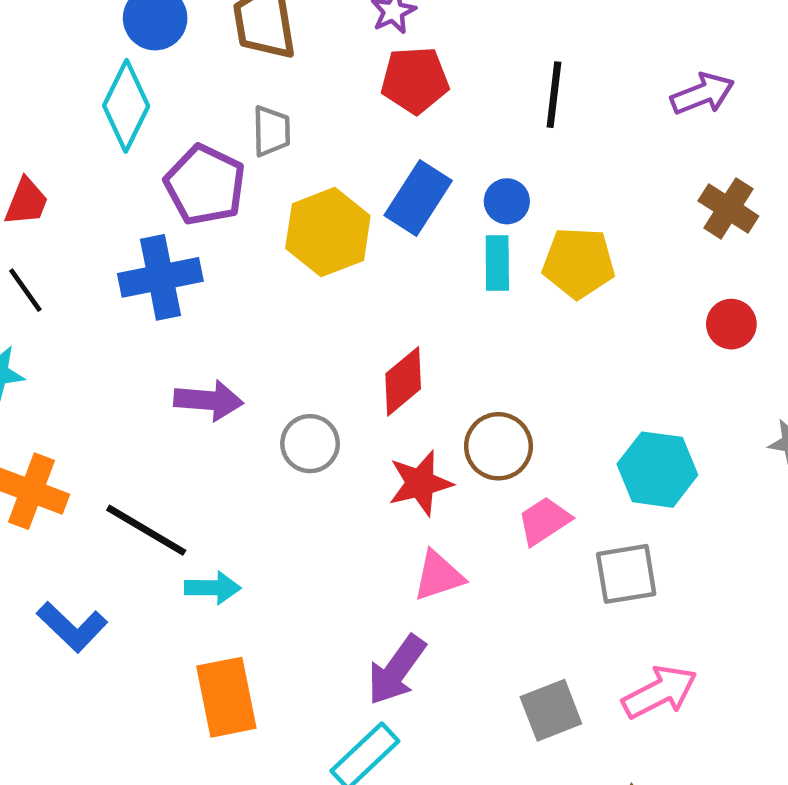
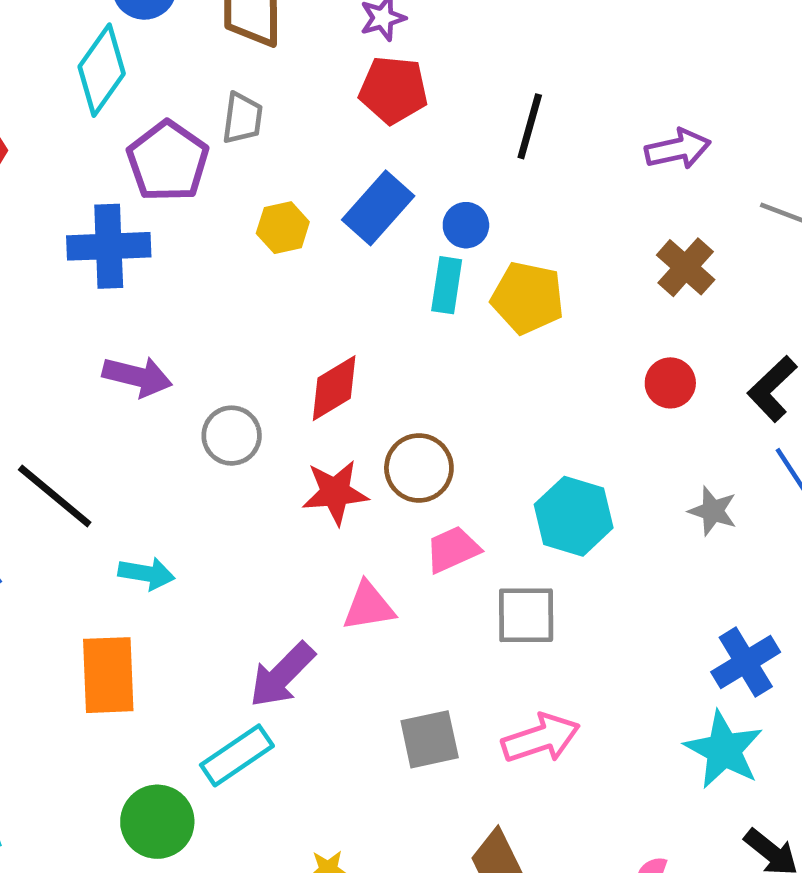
yellow hexagon: (328, 232) -> (283, 228), size x0.6
pink triangle: (438, 576) -> (369, 606), moved
cyan arrow: (213, 588) -> (146, 574), moved

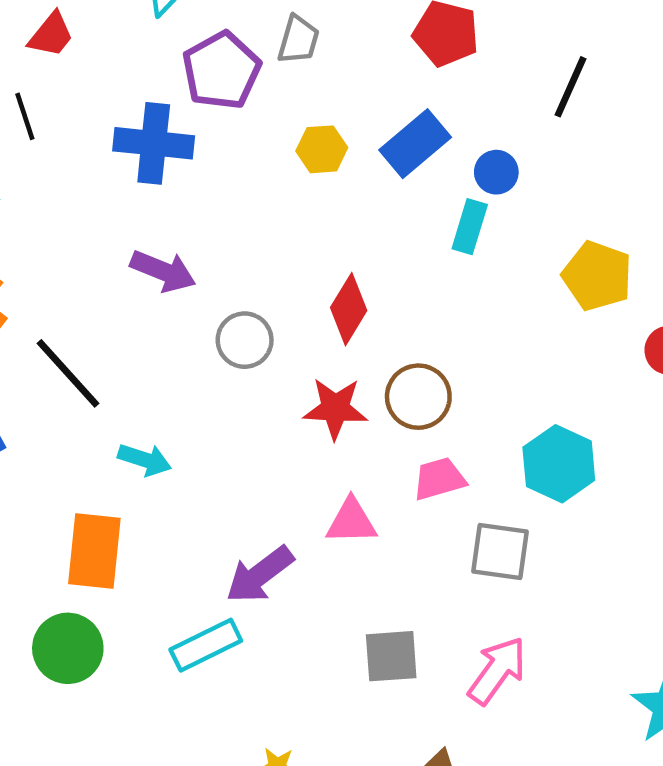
yellow pentagon: (528, 298) -> (597, 276), moved
red diamond: (334, 388) -> (349, 309), turned -36
pink arrow: (541, 738) -> (497, 670), turned -44
green circle: (157, 822) -> (68, 648), moved

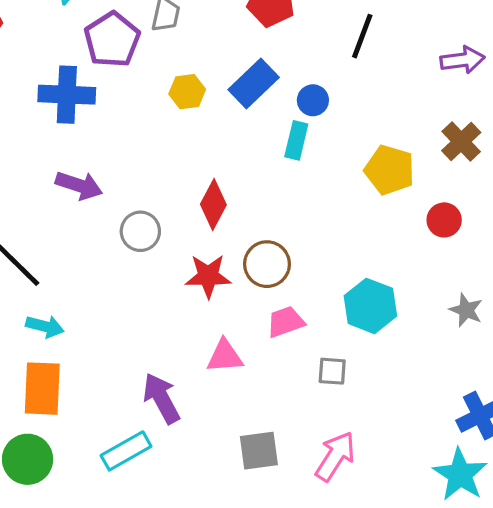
cyan arrow: (145, 460) -> (45, 326), moved
gray square: (500, 551) -> (332, 371), size x0.7
purple arrow: (260, 575) -> (161, 398), turned 102

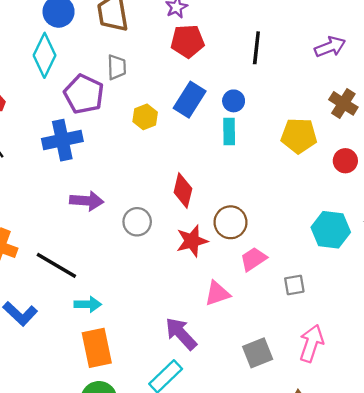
cyan hexagon: (370, 306) -> (331, 230), moved

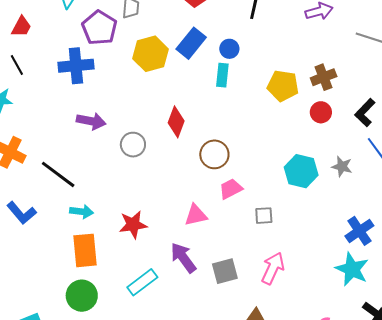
brown cross: (343, 103) -> (324, 77), moved, turned 30
yellow hexagon: (145, 117) -> (151, 54), size x1.6
red star: (192, 241) -> (133, 225), moved
purple arrow: (181, 334) -> (183, 258), moved

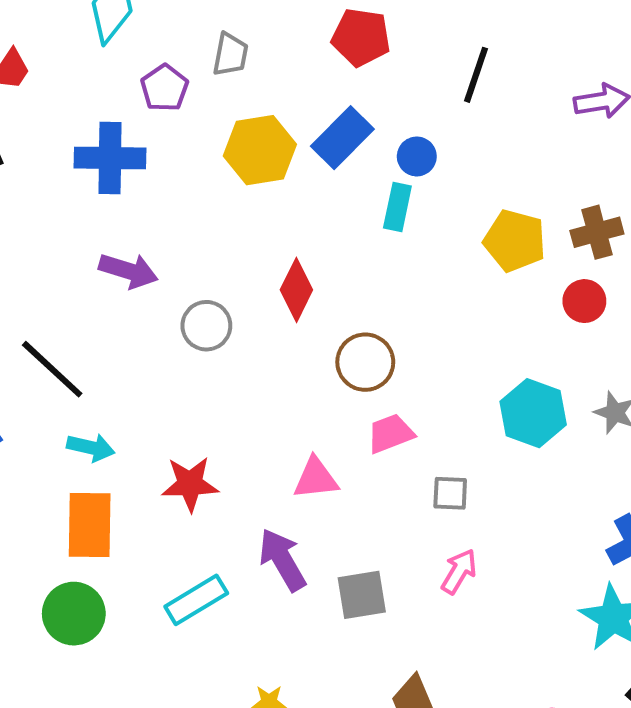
purple pentagon: (99, 28) -> (164, 88), size x0.7
pink arrow: (273, 268) -> (459, 571), moved, size x0.7

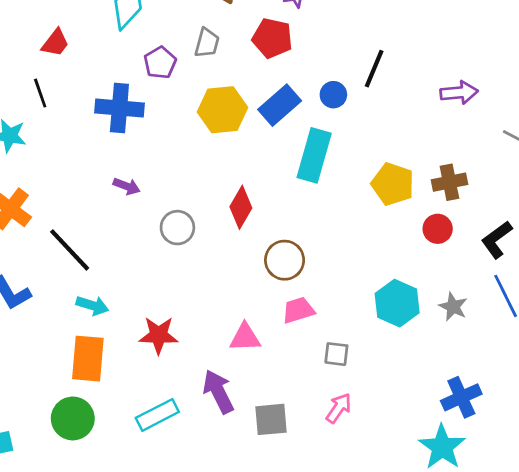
red pentagon: (361, 37) -> (272, 38), moved
blue circle: (417, 156) -> (333, 95), moved
cyan rectangle: (397, 207) -> (314, 155), size x1.6
purple arrow: (128, 271) -> (127, 186), size x0.7

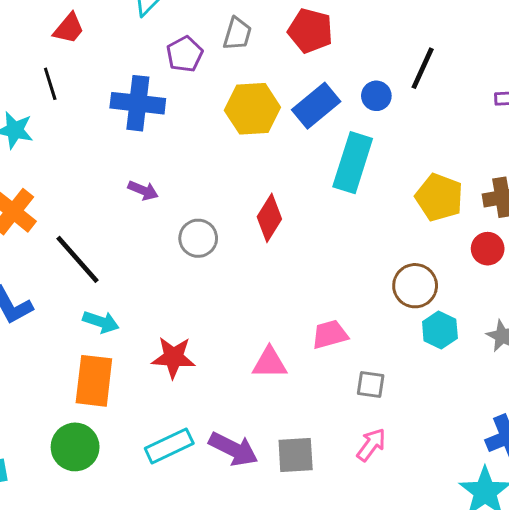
brown circle: (285, 260) -> (415, 286), moved
cyan hexagon: (397, 303) -> (440, 330), size x0.7
purple arrow: (218, 392) -> (233, 449), moved, turned 141

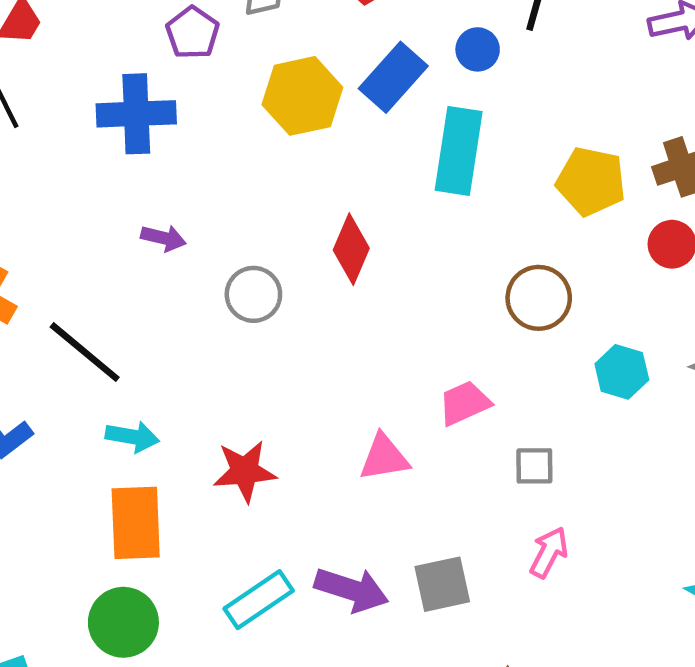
brown circle: (415, 286) -> (539, 298), moved

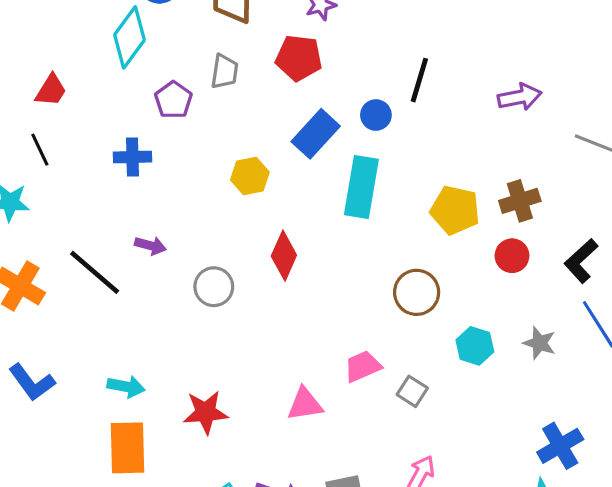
yellow hexagon: (302, 96) -> (250, 176), moved, size x0.7
blue cross: (136, 114) -> (132, 157), size x0.7
black line: (85, 352) -> (95, 272), moved
gray square: (534, 466) -> (412, 391), moved, turned 32

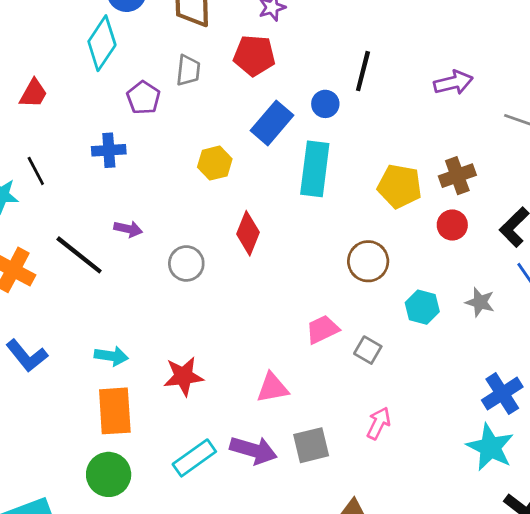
black line: (40, 150) -> (36, 171), moved
pink triangle: (305, 404) -> (272, 388), moved

